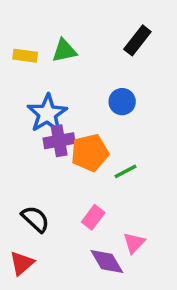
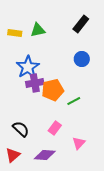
blue circle: (122, 102) -> (82, 59), moved
purple diamond: (107, 262) -> (45, 155), moved, turned -55

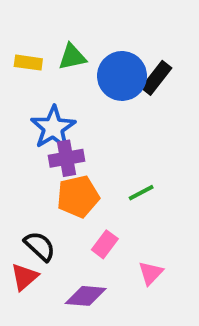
black rectangle: (81, 24) -> (156, 78), moved
blue circle: (82, 59) -> (122, 76), moved, size x1.6
orange pentagon: (53, 90) -> (78, 196), moved
red triangle: (13, 155) -> (24, 277), moved

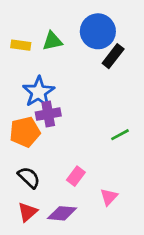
blue circle: (122, 76) -> (98, 31), moved
green line: (141, 193) -> (120, 135), moved
orange pentagon: (78, 196) -> (25, 132), moved
red triangle: (24, 277) -> (28, 212), moved

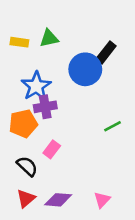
blue circle: (98, 31) -> (85, 69), moved
pink rectangle: (76, 176) -> (52, 149), moved
pink triangle: (109, 197) -> (102, 200), moved

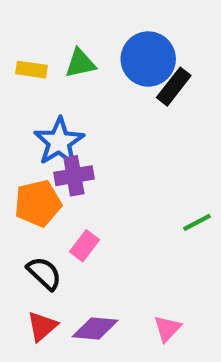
blue circle: (85, 69) -> (148, 59), moved
green line: (112, 126) -> (197, 222), moved

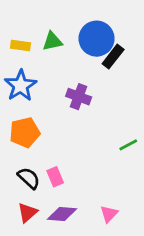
blue star: (59, 142) -> (21, 86), moved
purple cross: (74, 176) -> (79, 97), moved, turned 30
pink rectangle: (85, 246) -> (55, 177), moved, turned -60

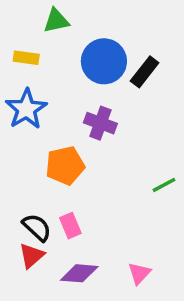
blue circle: (97, 39) -> (104, 61), moved
green triangle: (52, 41) -> (56, 21), moved
orange pentagon: (25, 132) -> (65, 166), moved
red triangle: (27, 213) -> (32, 256), moved

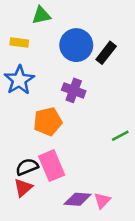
pink rectangle: (70, 226) -> (52, 166), size x1.6
black semicircle: (37, 227) -> (27, 167), turned -65
purple diamond: (79, 273) -> (78, 199), moved

